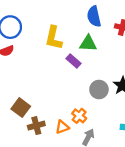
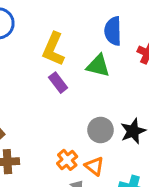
purple rectangle: (74, 61) -> (58, 83), moved
orange triangle: (62, 127) -> (94, 166), moved, turned 48

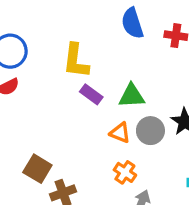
green triangle: (98, 66) -> (132, 96), moved
orange triangle: (94, 166) -> (120, 133), moved

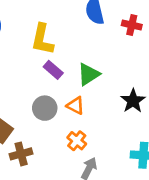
green triangle: (132, 96) -> (88, 74), turned -35
gray circle: (150, 131) -> (45, 108), moved

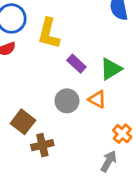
yellow L-shape: (42, 39) -> (49, 33), moved
orange cross: (77, 141) -> (122, 134), moved

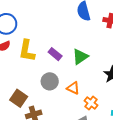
yellow L-shape: (49, 33) -> (27, 51), moved
orange triangle: (97, 99) -> (73, 88), moved

